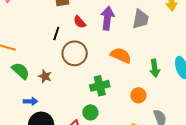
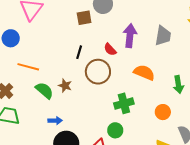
red semicircle: (80, 22) -> (110, 49), moved
brown star: (45, 76) -> (65, 86), moved

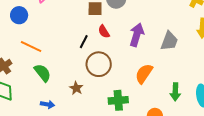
red semicircle: (110, 49) -> (104, 32), moved
orange semicircle: (144, 73) -> (144, 74), turned -90
brown star: (65, 86) -> (76, 88), moved

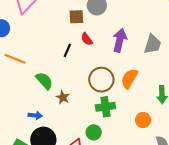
brown circle: (99, 64) -> (101, 80), moved
green semicircle: (43, 73) -> (44, 81), moved

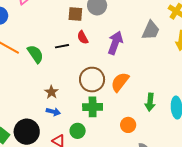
gray trapezoid: (153, 44) -> (151, 30), moved
black line: (67, 50) -> (62, 46), turned 48
green semicircle: (44, 81) -> (35, 54), moved
blue arrow: (35, 115) -> (53, 112), moved

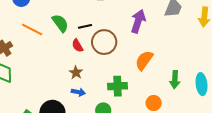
red semicircle: (83, 37) -> (77, 46), moved
green semicircle: (35, 54) -> (60, 23), moved
brown circle: (92, 80) -> (104, 42), moved

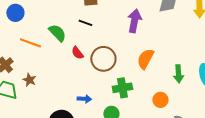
black line: (85, 26) -> (85, 23), moved, turned 40
brown circle: (104, 42) -> (103, 59), moved
brown star: (76, 73) -> (29, 80), moved

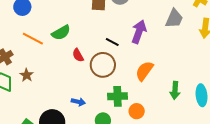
black line: (85, 23) -> (112, 42), moved
green semicircle: (57, 33) -> (61, 33), turned 96
orange circle: (160, 100) -> (137, 111), moved

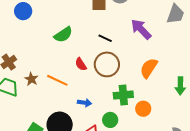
purple arrow: (139, 32) -> (141, 29), turned -60
orange line: (33, 39) -> (57, 80), moved
black line: (112, 42) -> (105, 38), moved
red semicircle: (78, 55) -> (81, 64), moved

